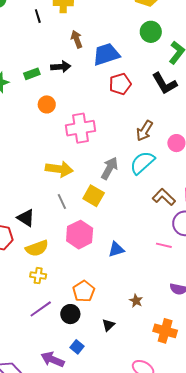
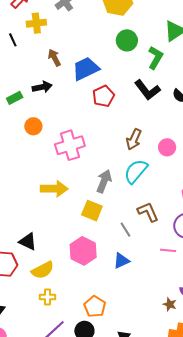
brown L-shape: (164, 197) -> (148, 212), moved, turned 30
gray line: (62, 202) -> (125, 230), moved
brown star: (136, 301) -> (170, 304), moved

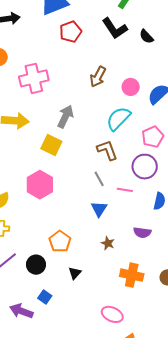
cyan semicircle: (136, 171) -> (118, 119), moved
gray line: (125, 230) -> (99, 179), moved
blue triangle: (121, 261) -> (99, 209), moved, turned -36
brown star: (170, 304) -> (108, 243), moved
orange pentagon: (95, 307) -> (60, 241), moved

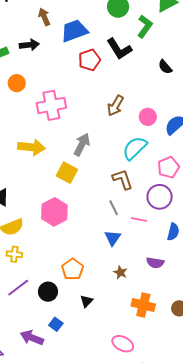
black L-shape: (115, 28) -> (119, 49), moved

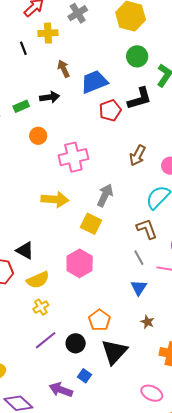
black L-shape: (119, 49) -> (140, 99), turned -72
yellow cross: (14, 254) -> (41, 307), turned -35
black triangle: (86, 301) -> (114, 352), size x2.0

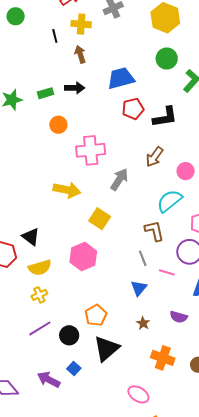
brown arrow: (64, 69) -> (80, 54), moved
black L-shape: (140, 99) -> (165, 117), moved
gray arrow: (105, 195) -> (119, 179), moved

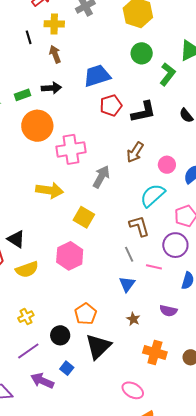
orange circle: (58, 125) -> (37, 126), size x1.8
yellow cross: (39, 295) -> (26, 317), moved
purple line: (40, 328) -> (28, 351), moved

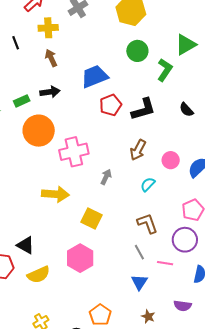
black line: (29, 37) -> (16, 43), moved
gray arrow: (101, 177) -> (106, 177), size x0.7
cyan semicircle: (153, 195) -> (148, 184), moved, size x0.6

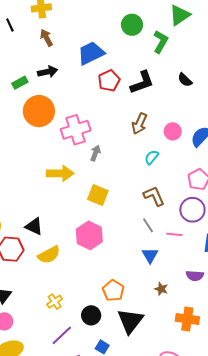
gray arrow: (106, 177) -> (95, 153), moved

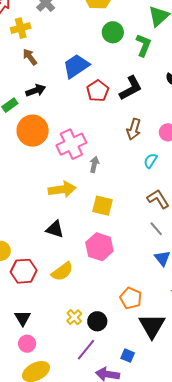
black triangle: (34, 226) -> (55, 229), moved
black circle: (91, 315) -> (97, 321), moved

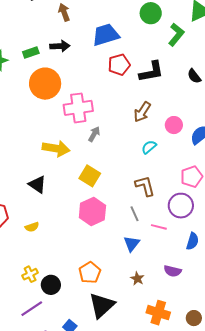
pink hexagon: (99, 247) -> (92, 211), moved
yellow semicircle: (62, 272) -> (32, 227), size x0.6

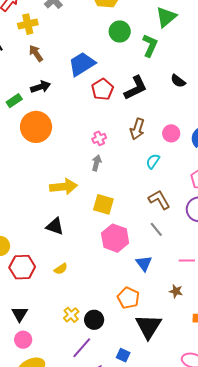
pink cross: (78, 108) -> (99, 138), moved, size x0.5
pink line: (159, 227) -> (187, 260), moved
blue triangle: (132, 244) -> (144, 263), moved

